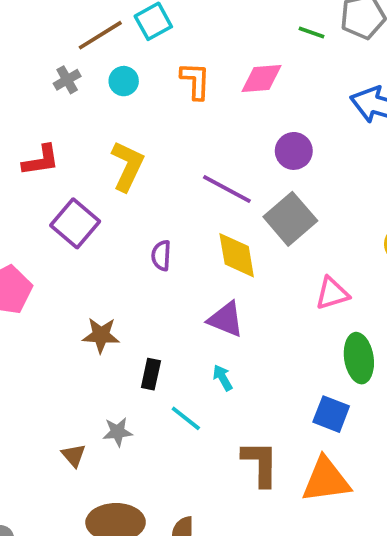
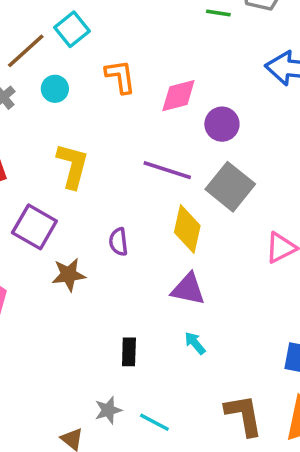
pink diamond: (261, 79) -> (178, 96), moved
yellow diamond: (237, 255) -> (187, 229), turned 33
brown star: (101, 335) -> (69, 275), moved
cyan line: (186, 418) -> (154, 422), moved

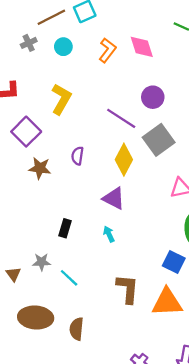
orange L-shape: (120, 77) -> (107, 50), turned 30
pink diamond: (178, 96) -> (142, 47), moved, turned 72
purple circle: (222, 124) -> (153, 97), moved

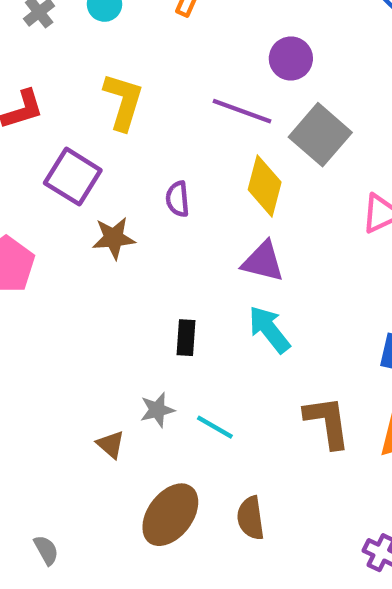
cyan arrow: (109, 234) -> (269, 329), size x1.6
brown ellipse: (36, 318) -> (170, 515), turned -44

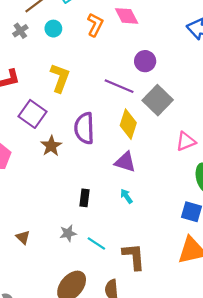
purple semicircle: (178, 199) -> (84, 128), size x1.8
brown star: (114, 238) -> (51, 146), turned -30
cyan arrow: (269, 329) -> (126, 196), size x0.6
brown L-shape: (327, 422) -> (134, 257), moved
brown triangle: (111, 445) -> (23, 237), moved

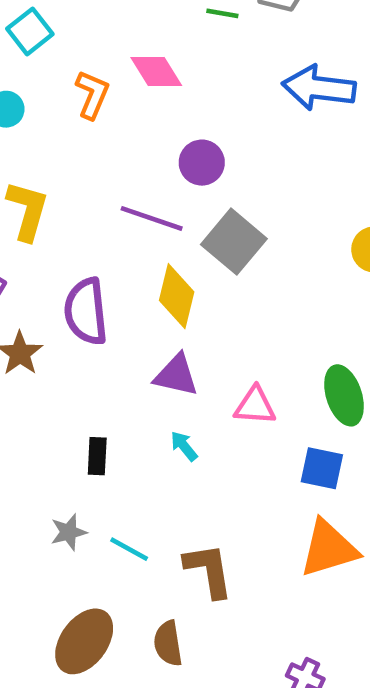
pink triangle: (186, 141) -> (255, 406), moved, turned 30

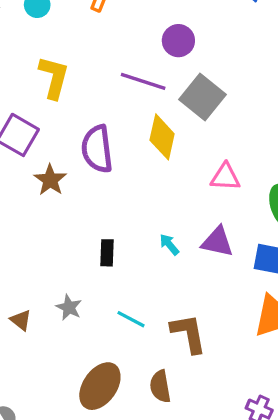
purple triangle: (176, 375) -> (217, 242), moved
pink triangle: (255, 406) -> (225, 177), moved
gray star: (69, 532) -> (69, 307), moved, turned -30

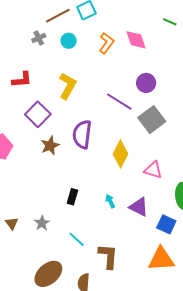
yellow diamond: (162, 137) -> (121, 154), moved

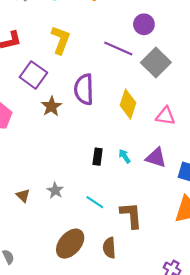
black rectangle: (72, 197) -> (98, 157), moved

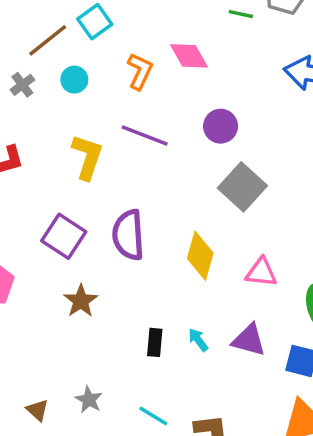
purple line: (118, 48) -> (145, 135), moved
purple square: (33, 75) -> (64, 236), moved
brown star: (51, 106) -> (81, 301), moved

